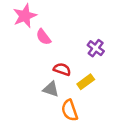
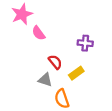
purple cross: (96, 48) -> (85, 43), turned -32
red semicircle: (62, 69) -> (55, 62), turned 32

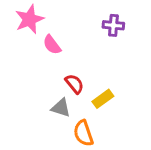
purple cross: (85, 43) -> (113, 25), moved

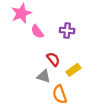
purple cross: (113, 25) -> (67, 30), moved

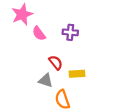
yellow rectangle: (73, 70) -> (77, 74), turned 32

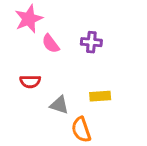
red semicircle: (56, 63) -> (30, 82), moved, turned 128

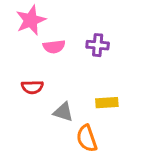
pink semicircle: (51, 44) -> (54, 47), turned -60

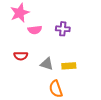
gray triangle: (63, 112) -> (47, 64), moved

